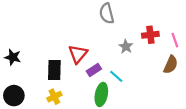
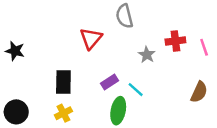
red triangle: (78, 54) -> (91, 38), moved
black star: (13, 57) -> (15, 51), moved
brown semicircle: (171, 65) -> (199, 92), moved

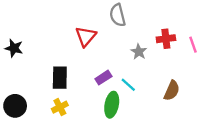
brown semicircle: (199, 92) -> (172, 91), moved

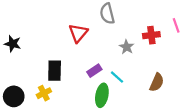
pink line: (193, 45) -> (176, 25), moved
yellow cross: (60, 107) -> (44, 93), moved

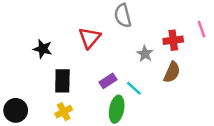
black star: (13, 44) -> (43, 49), moved
brown semicircle: (157, 82) -> (172, 72), moved
yellow cross: (44, 93) -> (64, 112), moved

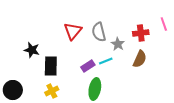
gray semicircle: (123, 16) -> (99, 32), moved
black star: (43, 49) -> (32, 50), moved
cyan line: (134, 88) -> (106, 61), moved, turned -64

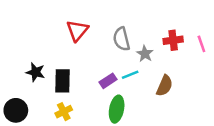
pink line: (164, 24) -> (201, 44), moved
red triangle: (73, 31) -> (77, 30), moved
black star: (32, 50) -> (35, 72), moved
brown semicircle: (140, 59) -> (165, 86), moved

